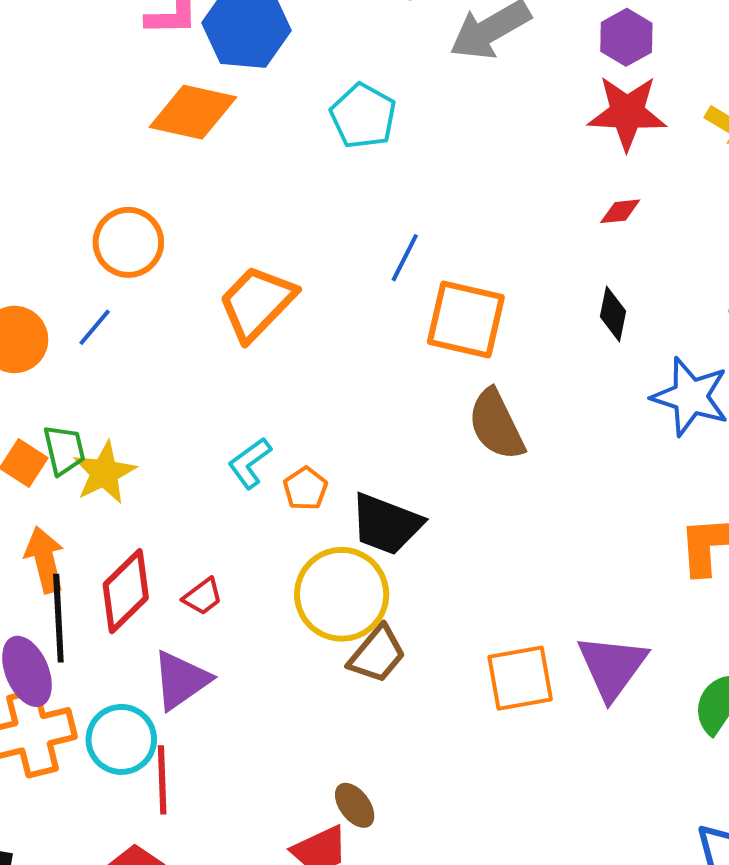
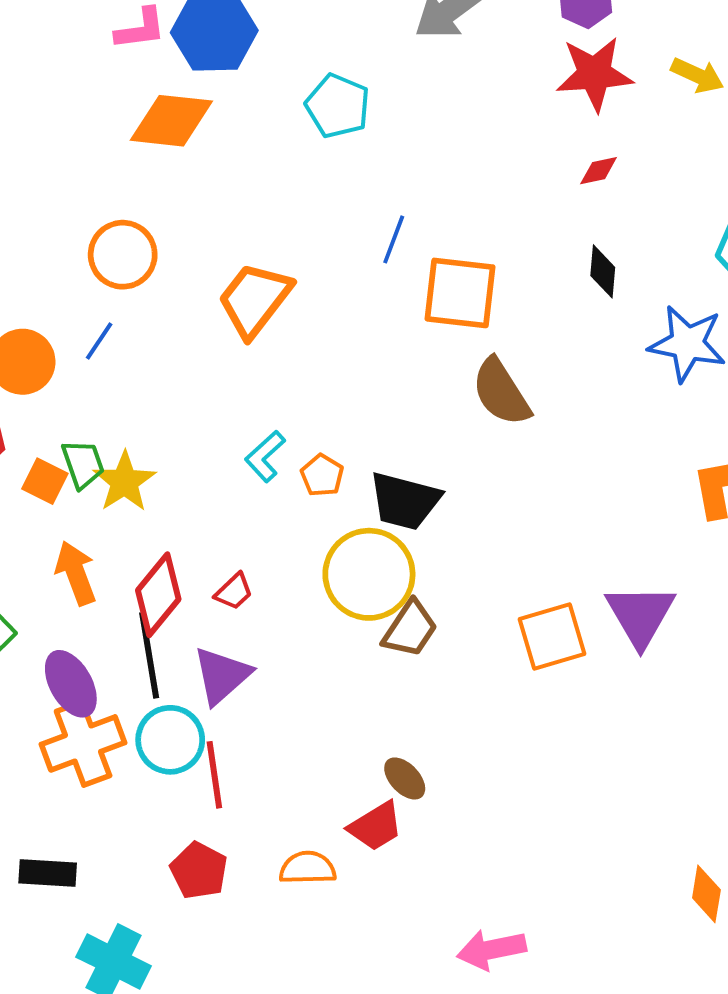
black line: (58, 618) -> (149, 655), moved

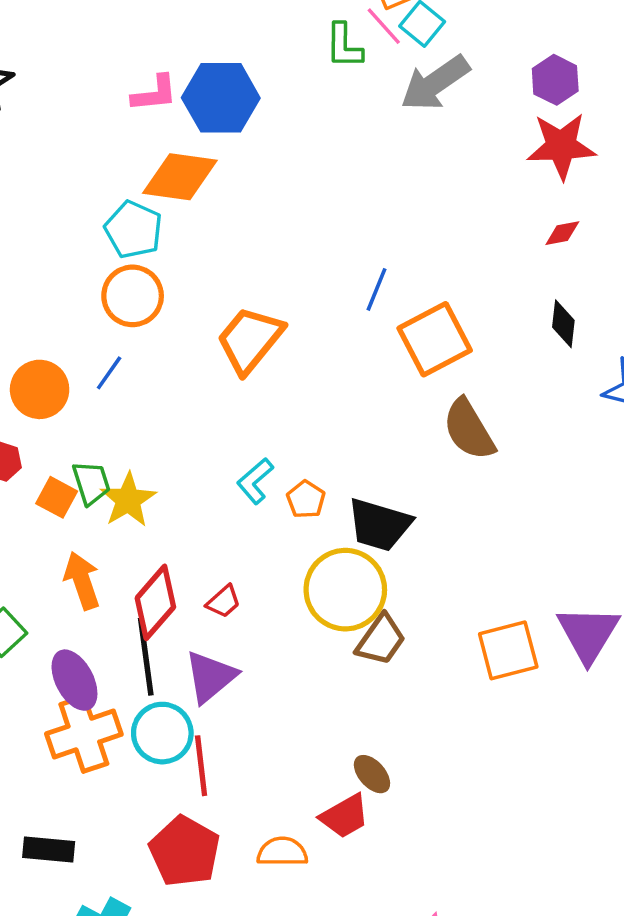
cyan pentagon: (338, 106) -> (133, 230), moved
orange square: (460, 293) -> (435, 339), turned -36
red pentagon: (199, 871) -> (185, 851), size x1.4

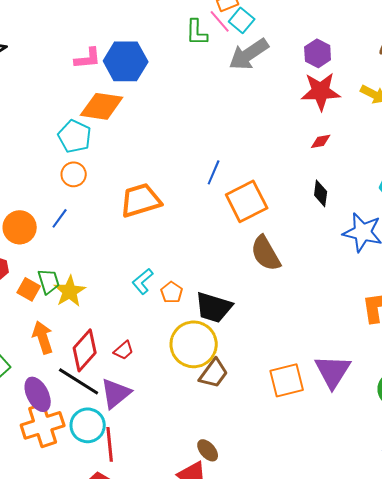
orange circle: (133, 296) -> (74, 174), size x0.7
orange trapezoid: (250, 340) -> (141, 200), turned 33
black line: (146, 657) -> (79, 381), turned -51

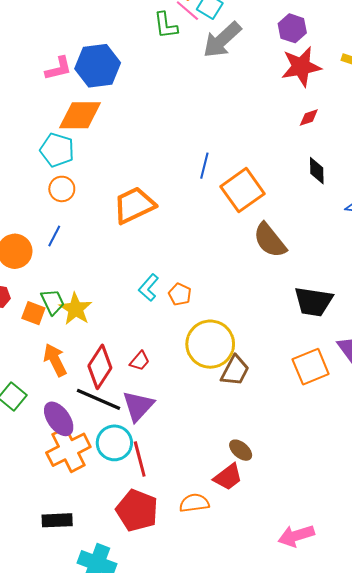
black trapezoid: (214, 307) -> (313, 302), moved

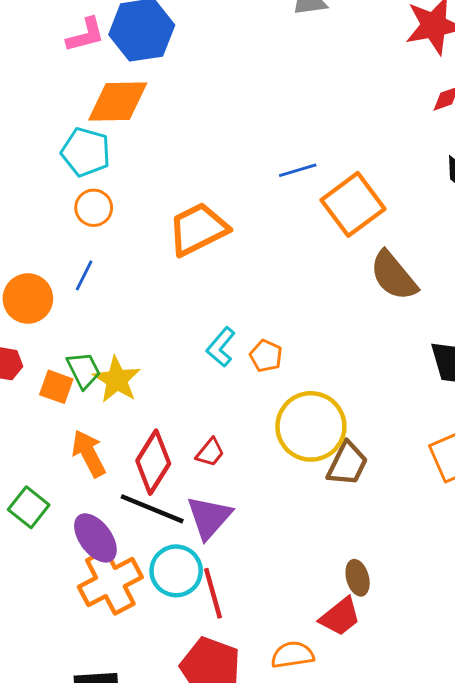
blue line: (204, 166) -> (298, 170), turned 60
brown ellipse: (241, 450) -> (358, 578), turned 35

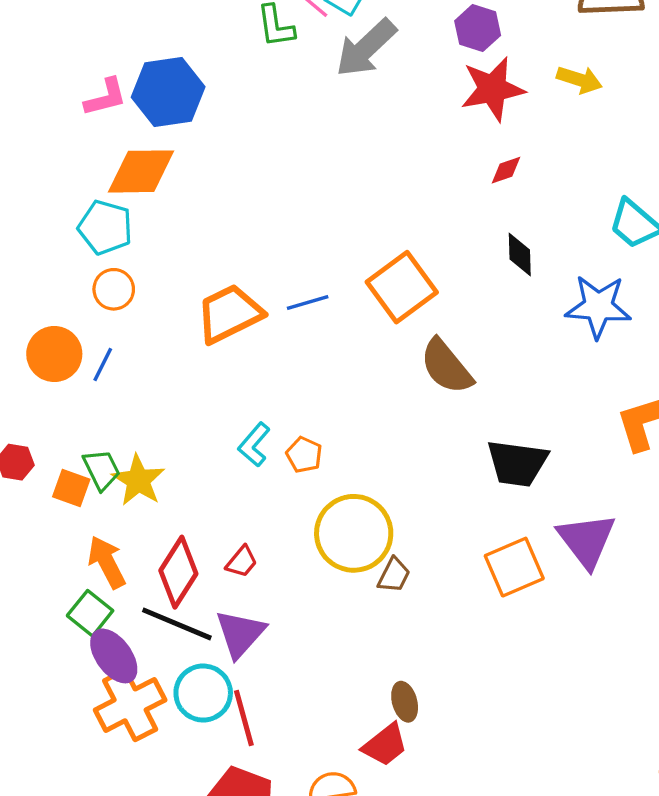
blue line: (298, 170) -> (308, 303), moved
orange circle: (28, 299) -> (54, 354), moved
brown trapezoid: (347, 464) -> (394, 575), size x0.7
green square: (29, 507) -> (90, 613), moved

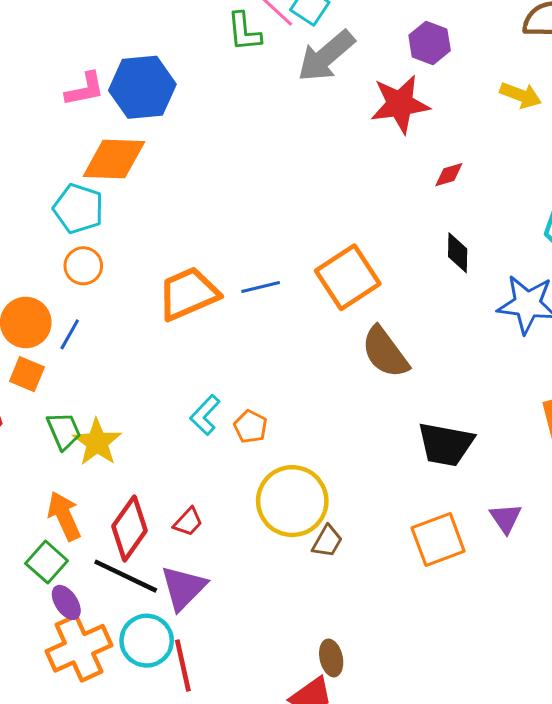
red star: (493, 89) -> (400, 104), moved
orange square: (71, 488) -> (27, 374), moved
purple triangle: (587, 540) -> (506, 518), size x0.6
purple ellipse: (114, 656) -> (66, 602), size x0.7

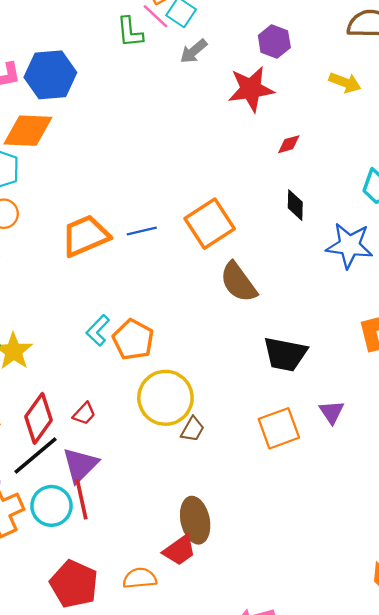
gray arrow: (326, 56) -> (194, 51), size x0.6
orange pentagon: (250, 427) -> (133, 340), size x1.6
black line: (126, 576) -> (35, 456), turned -66
brown ellipse: (331, 658) -> (195, 520), size x1.6
red line: (183, 665) -> (82, 499), moved

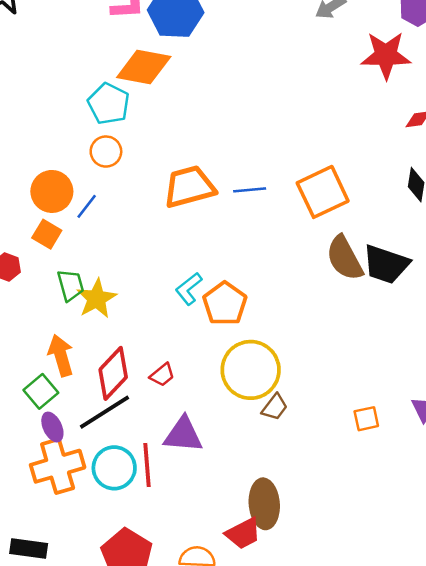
black trapezoid: (285, 354) -> (386, 264), moved
orange square: (279, 428) -> (366, 419), size x0.6
purple triangle: (80, 465) -> (183, 435), moved, turned 42

